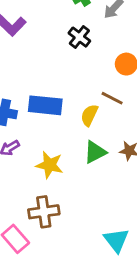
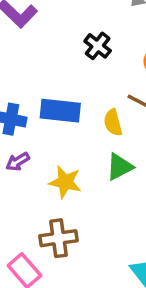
black cross: (79, 37) -> (98, 46), moved
yellow semicircle: (89, 115) -> (113, 123), turned -40

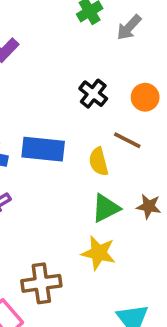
black cross: (98, 46) -> (93, 94), moved
yellow star: (65, 182) -> (99, 253), moved

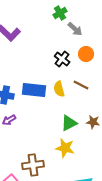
gray arrow: (129, 27) -> (75, 29), moved, turned -91
orange circle: (145, 97) -> (86, 54), moved
yellow semicircle: (99, 162) -> (59, 89), moved

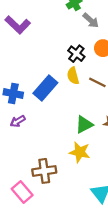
yellow semicircle: (59, 89) -> (73, 76), moved
blue rectangle: (34, 90) -> (45, 88), turned -55

